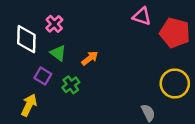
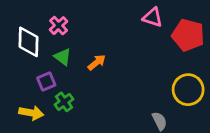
purple square: (43, 76) -> (46, 81), turned 36
green cross: (71, 85) -> (64, 102), moved
yellow arrow: (29, 105) -> (31, 113), turned 75

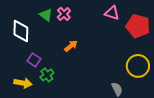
pink cross: (59, 26) -> (64, 14), moved
green triangle: (63, 57) -> (46, 15), moved
purple square: (46, 81) -> (34, 60), turned -32

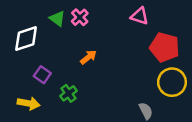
red pentagon: (138, 26) -> (165, 47), moved
white diamond: (21, 31) -> (26, 39), turned 70
green cross: (47, 75) -> (68, 93), moved

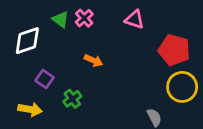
pink triangle: (140, 16) -> (134, 19), moved
orange arrow: (88, 57) -> (93, 60), turned 63

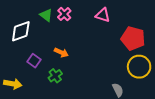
orange arrow: (93, 60) -> (61, 52), moved
yellow arrow: (30, 109) -> (13, 84), moved

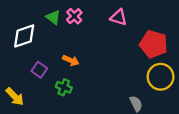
green cross: (55, 76) -> (64, 87), turned -32
yellow arrow: (13, 84) -> (15, 97), turned 36

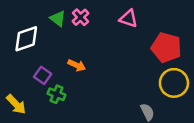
green cross: (64, 87) -> (57, 94), moved

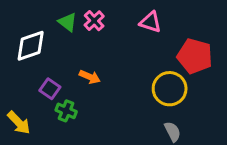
yellow circle: (174, 83) -> (170, 89), moved

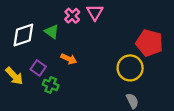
green triangle: (68, 22) -> (52, 32), moved
pink triangle: (150, 22) -> (95, 12), moved, turned 42
yellow arrow: (19, 123) -> (14, 76), moved

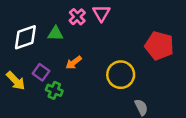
green triangle: (52, 32) -> (56, 34), turned -35
orange arrow: (69, 59) -> (74, 63), turned 119
yellow circle: (130, 68) -> (121, 75), moved

